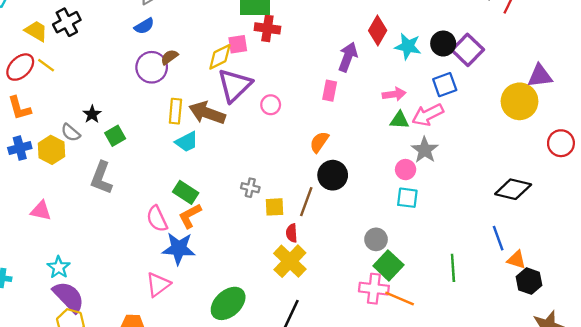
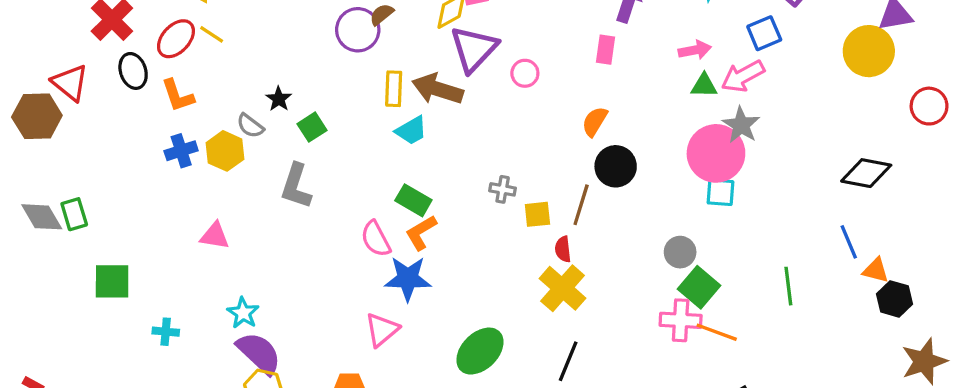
pink circle: (406, 170) -> (716, 153), size x2.0

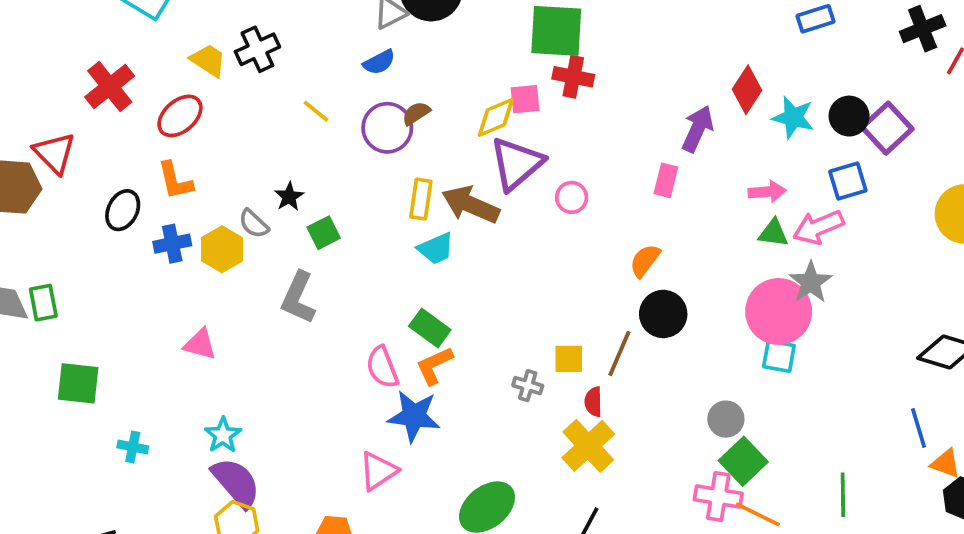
yellow line: (212, 34) -> (316, 111), moved
black ellipse: (133, 71) -> (123, 210), moved, turned 40
gray cross: (503, 189) -> (528, 386), moved
green line: (788, 286) -> (843, 495), moved

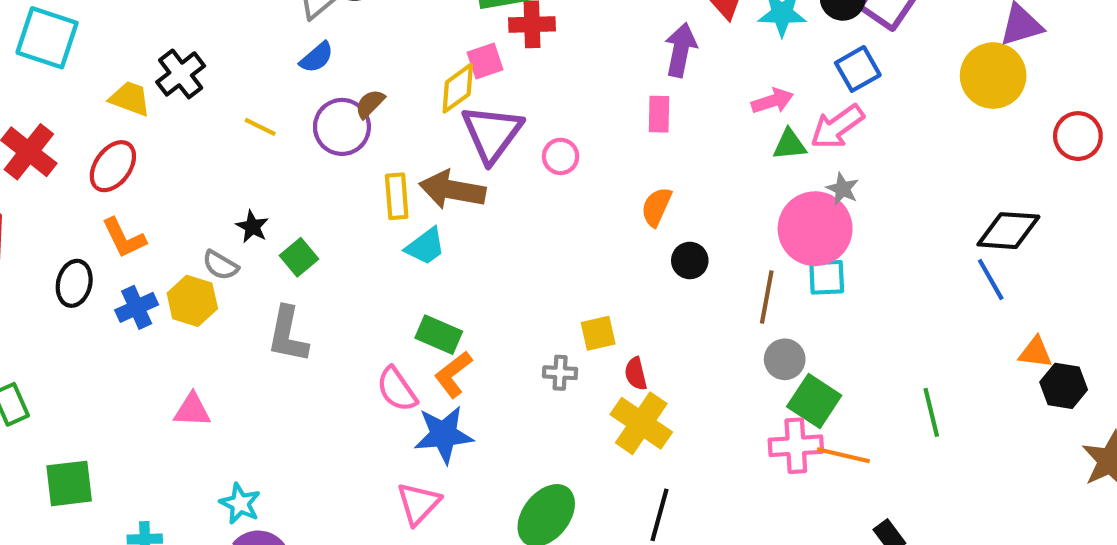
gray star: (811, 282) -> (843, 189), size x0.7
black circle: (663, 314) -> (690, 260), size x0.7
brown line: (619, 353) -> (767, 297), moved
blue line: (919, 428) -> (991, 279), moved

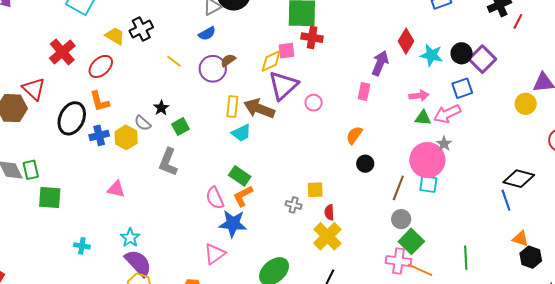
yellow circle: (993, 76) -> (526, 104), size x0.7
black ellipse: (74, 283) -> (72, 118), size x1.5
green square: (69, 483) -> (50, 198), moved

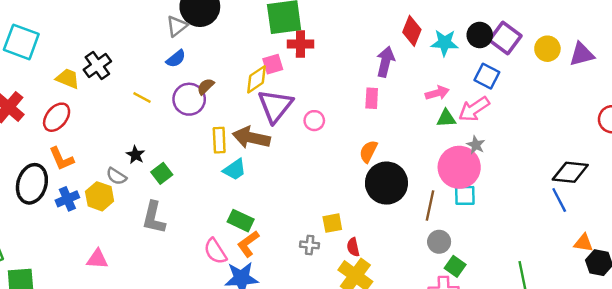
blue square: (462, 88) -> (487, 76), turned -35
yellow circle: (526, 104) -> (547, 49), moved
black circle: (365, 164) -> (386, 183), size x2.0
green square: (411, 241) -> (455, 266), size x0.7

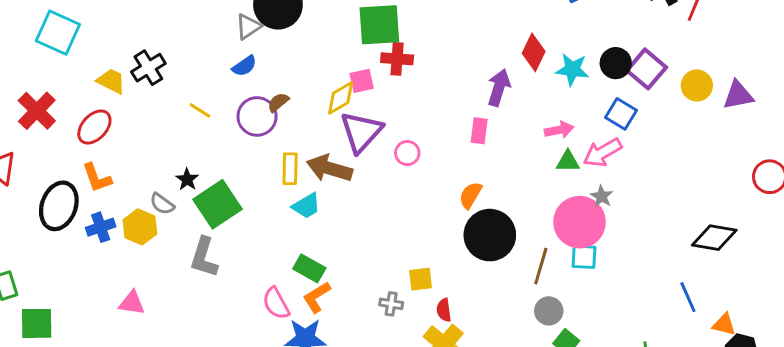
green square: (162, 173) -> (217, 204), size x1.8
blue line: (559, 200) -> (688, 297), moved

